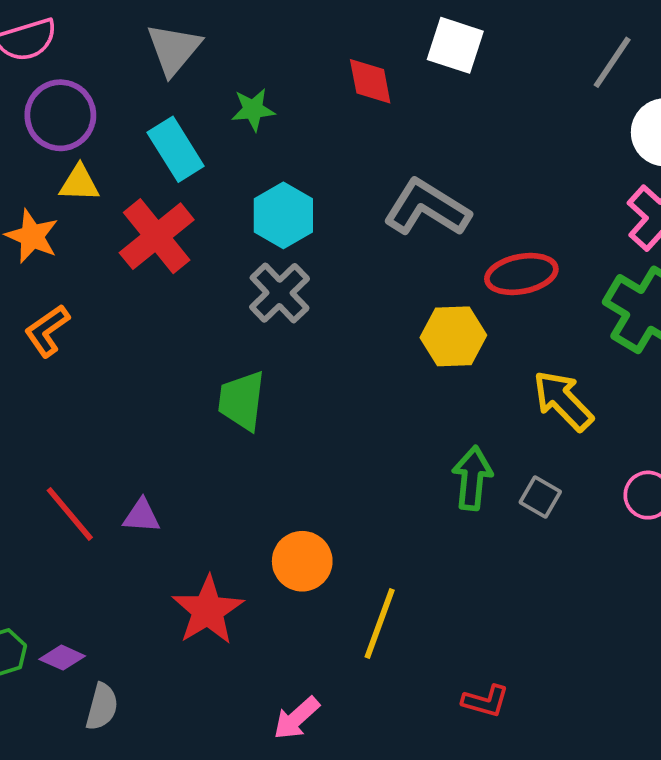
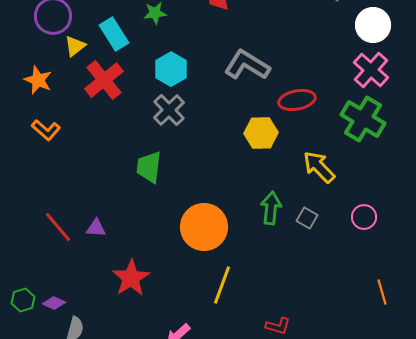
yellow triangle: (79, 183) -> (75, 46), moved, turned -40
orange L-shape: (47, 331) -> (46, 130), turned -104
orange circle: (302, 561) -> (204, 227), moved, size x1.5

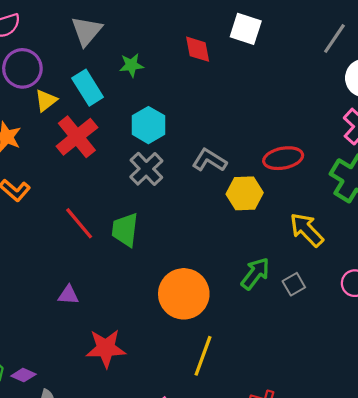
gray L-shape: (247, 65) -> (209, 160), moved, size x0.7
green arrow: (271, 208) -> (255, 274), turned 32
gray square: (307, 218) -> (294, 284), turned 30
red line: (58, 227) -> (79, 223), moved
red star: (131, 278) -> (106, 348), turned 30

